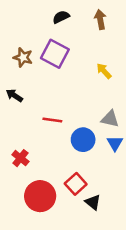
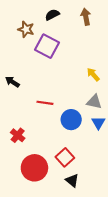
brown star: (23, 57) -> (26, 29), moved
yellow arrow: (104, 71) -> (93, 74), moved
black triangle: (93, 202) -> (72, 180), moved

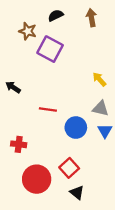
red cross: (18, 135) -> (19, 144), turned -32

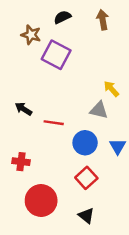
black arrow: (13, 87) -> (23, 109), moved
gray triangle: (100, 108) -> (99, 110), moved
red square: (69, 168) -> (86, 178), moved

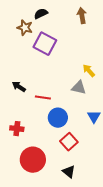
black semicircle: (62, 17) -> (41, 14), moved
blue circle: (85, 143) -> (58, 118), moved

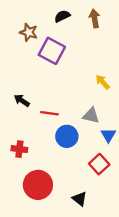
black semicircle: (41, 14) -> (62, 16), moved
gray triangle: (79, 88) -> (91, 116), moved
red square: (69, 142) -> (99, 164), moved

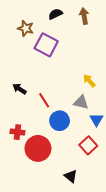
yellow arrow: (103, 82) -> (89, 81), moved
red line: (50, 113) -> (44, 100), turned 49
red circle: (38, 185) -> (38, 148), moved

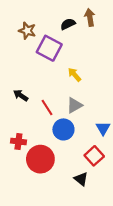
black semicircle: (55, 14) -> (68, 24), moved
yellow arrow: (89, 81) -> (74, 75), moved
gray triangle: (81, 102) -> (74, 105), moved, turned -42
black triangle: (71, 176) -> (81, 179), moved

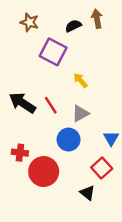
brown star: (27, 31) -> (29, 22), moved
black arrow: (21, 95) -> (22, 103), size x1.6
red line: (47, 108) -> (51, 105), moved

